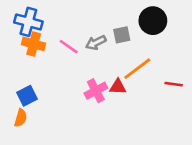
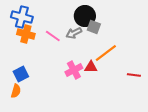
black circle: (153, 21) -> (85, 16), moved
gray square: (122, 35) -> (94, 27), turned 32
red line: (174, 84) -> (134, 75), moved

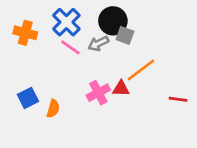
blue cross: (22, 17) -> (66, 22), moved, turned 30
orange cross: (26, 34) -> (25, 33), moved
orange semicircle: (16, 91) -> (53, 109), moved

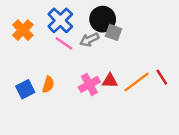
orange cross: (25, 33) -> (23, 30), turned 30
orange line: (141, 70) -> (136, 82), moved
red line: (178, 99) -> (162, 77), moved, turned 49
orange semicircle: (53, 109) -> (48, 84), moved

